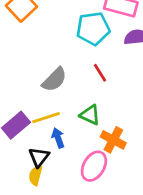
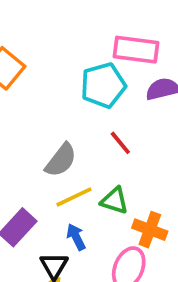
yellow line: (46, 118) -> (74, 197), moved

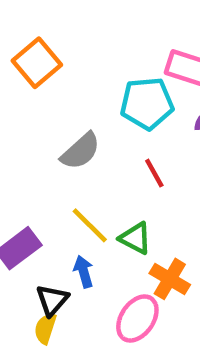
gray semicircle: (61, 160) -> (81, 151), moved
yellow line: (74, 197) -> (90, 225), turned 60

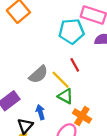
gray semicircle: (81, 151) -> (38, 74), moved
yellow line: (90, 225) -> (61, 80), moved

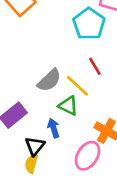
cyan pentagon: (71, 31) -> (89, 24), turned -30
green triangle: (65, 96) -> (68, 106), moved

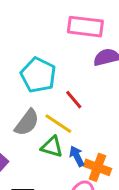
cyan pentagon: (89, 24) -> (38, 75), moved
blue arrow: (54, 128) -> (77, 156), moved

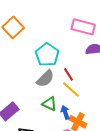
gray semicircle: (27, 123) -> (45, 79), moved
yellow line: (58, 124) -> (71, 90), moved

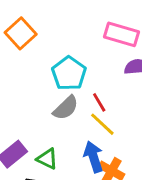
green triangle: (49, 104) -> (47, 159), moved
blue arrow: (65, 112) -> (93, 157), size x1.5

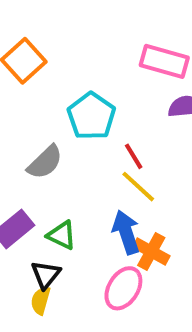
gray semicircle: (66, 108) -> (45, 162), moved

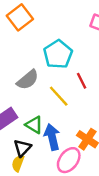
yellow line: (138, 187) -> (59, 96), moved
blue arrow: (126, 232) -> (52, 137), moved

